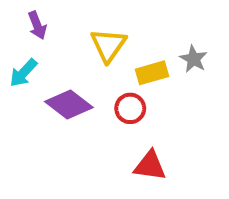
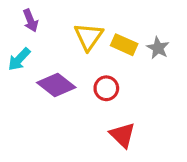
yellow rectangle: (152, 73) -> (124, 45), moved, turned 40
red triangle: (150, 166) -> (122, 135), turned 36

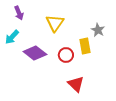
yellow rectangle: (124, 45) -> (85, 46), moved, turned 56

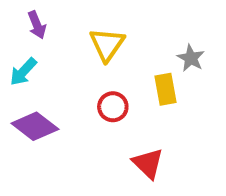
purple diamond: (35, 53) -> (35, 126), moved
red circle: (66, 55) -> (113, 107), moved

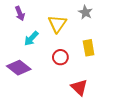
gray star: (191, 58) -> (85, 12), moved
cyan arrow: (23, 72) -> (31, 38), moved

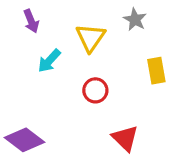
yellow rectangle: (89, 48) -> (156, 71), moved
purple diamond: (19, 68) -> (24, 140), moved

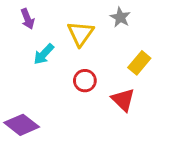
yellow rectangle: (156, 71) -> (139, 63), turned 50
red triangle: (125, 138) -> (123, 100), moved

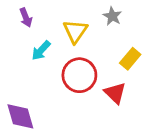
red circle: (85, 81) -> (79, 75), size x1.6
purple diamond: (22, 125) -> (20, 116), turned 36

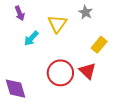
red circle: (79, 75) -> (60, 73), moved

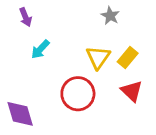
yellow triangle: (57, 24) -> (98, 57), moved
red triangle: (88, 71) -> (132, 91), moved

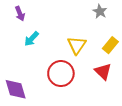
gray star: (110, 16) -> (100, 11), moved
yellow rectangle: (128, 57) -> (110, 45), moved

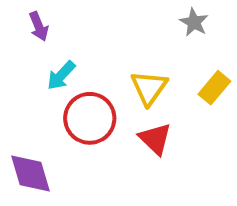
red triangle: (103, 71) -> (155, 139), moved
red circle: (61, 74) -> (90, 118), moved

